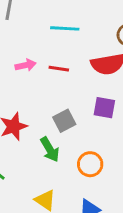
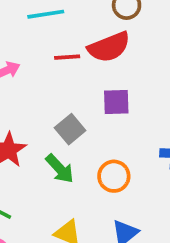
red line: (59, 69) -> (67, 57), moved

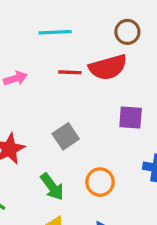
purple square: (116, 102) -> (131, 118), moved
green arrow: (60, 169) -> (52, 187), moved

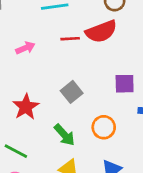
purple square: (131, 118) -> (125, 84), moved

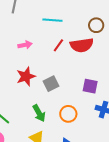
red line: (70, 39) -> (58, 45), turned -64
red star: (26, 107) -> (26, 76), moved

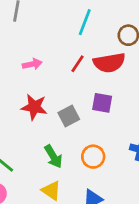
cyan line: (52, 20) -> (85, 22), moved, turned -72
red star: (26, 76) -> (34, 107), turned 30
purple square: (90, 86) -> (102, 103), moved

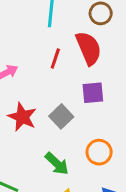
red semicircle: (109, 63) -> (89, 48), turned -88
red star: (34, 107) -> (22, 117), turned 30

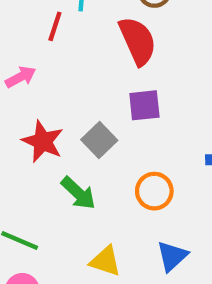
red line: (55, 58) -> (55, 26), moved
green arrow: (57, 164) -> (78, 193), moved

